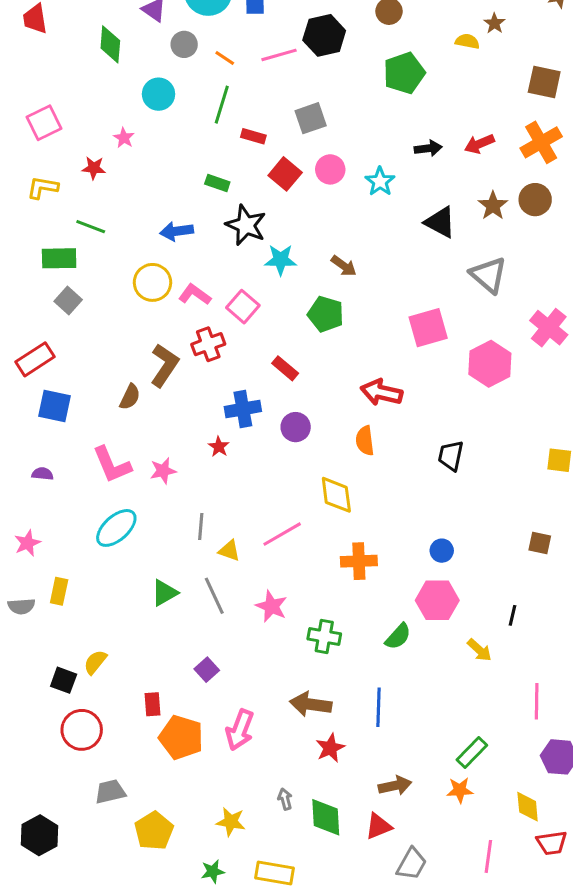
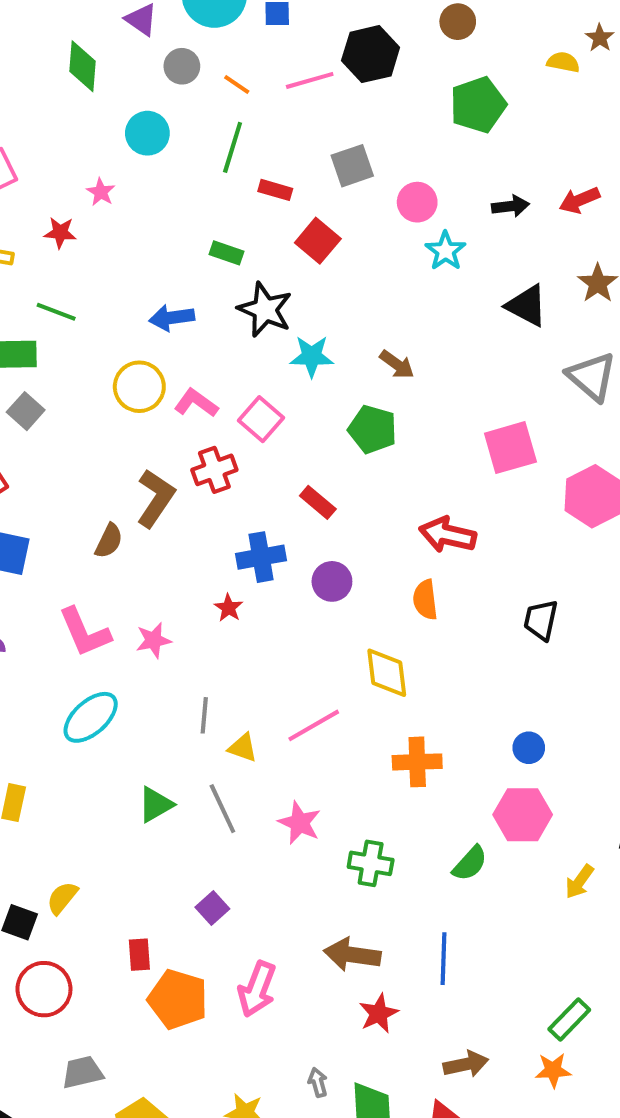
pink circle: (330, 169) -> (417, 202), moved
yellow arrow: (479, 650) -> (579, 882), turned 84

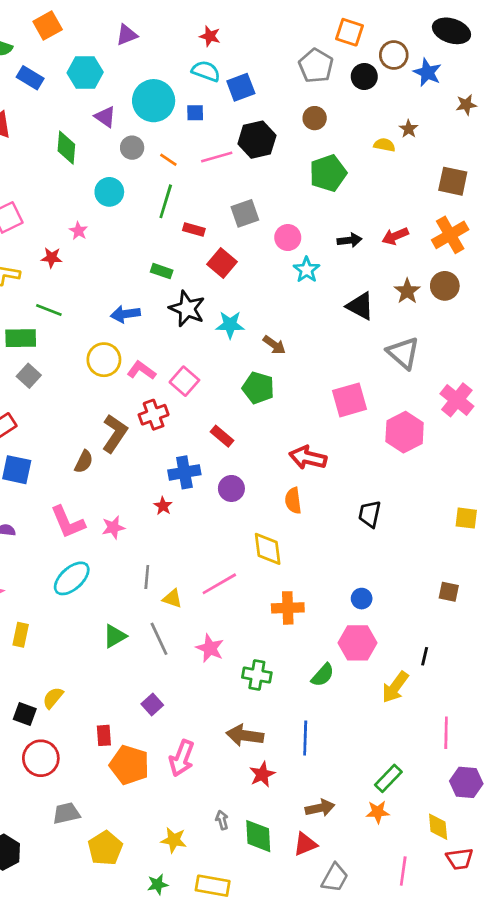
cyan star: (312, 356) -> (230, 325), moved
yellow arrow: (579, 882) -> (395, 687), size x1.4

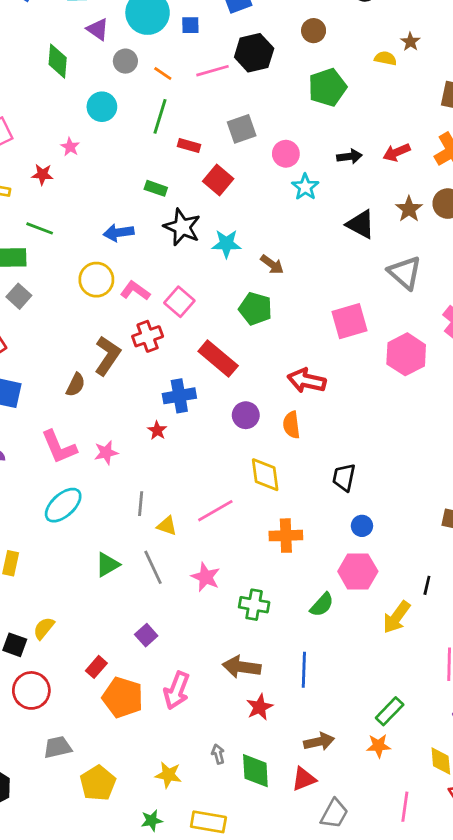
red rectangle: (222, 436) -> (218, 358), size x1.6
purple circle: (231, 488) -> (246, 415), moved
black trapezoid: (370, 514) -> (344, 477), moved
red rectangle: (104, 735) -> (96, 667), turned 45

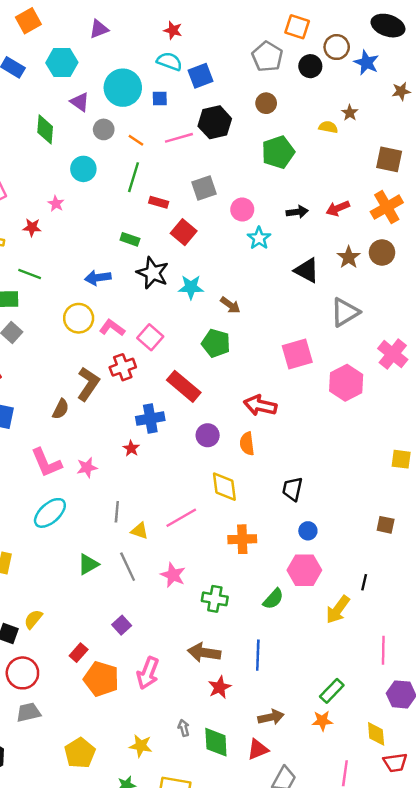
gray triangle: (405, 273) -> (345, 312), turned 48
gray trapezoid: (58, 747) -> (28, 712), moved

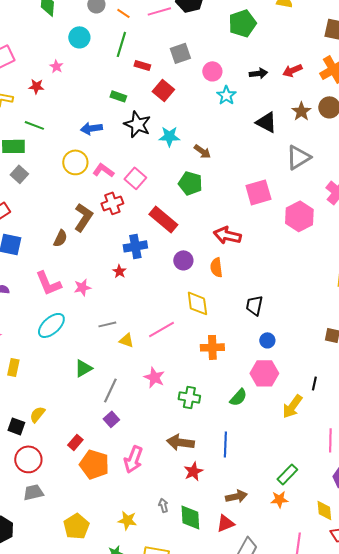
gray line: (117, 512) -> (107, 324), turned 72
gray line: (128, 567) -> (110, 390), moved, turned 50

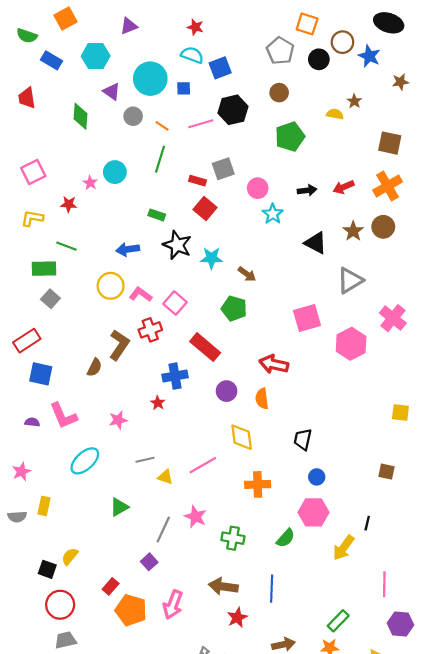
cyan circle: (79, 37) -> (115, 172), moved
red rectangle: (142, 65) -> (198, 181), moved
pink L-shape: (48, 283) -> (63, 416), moved
gray line: (110, 390) -> (163, 530), moved

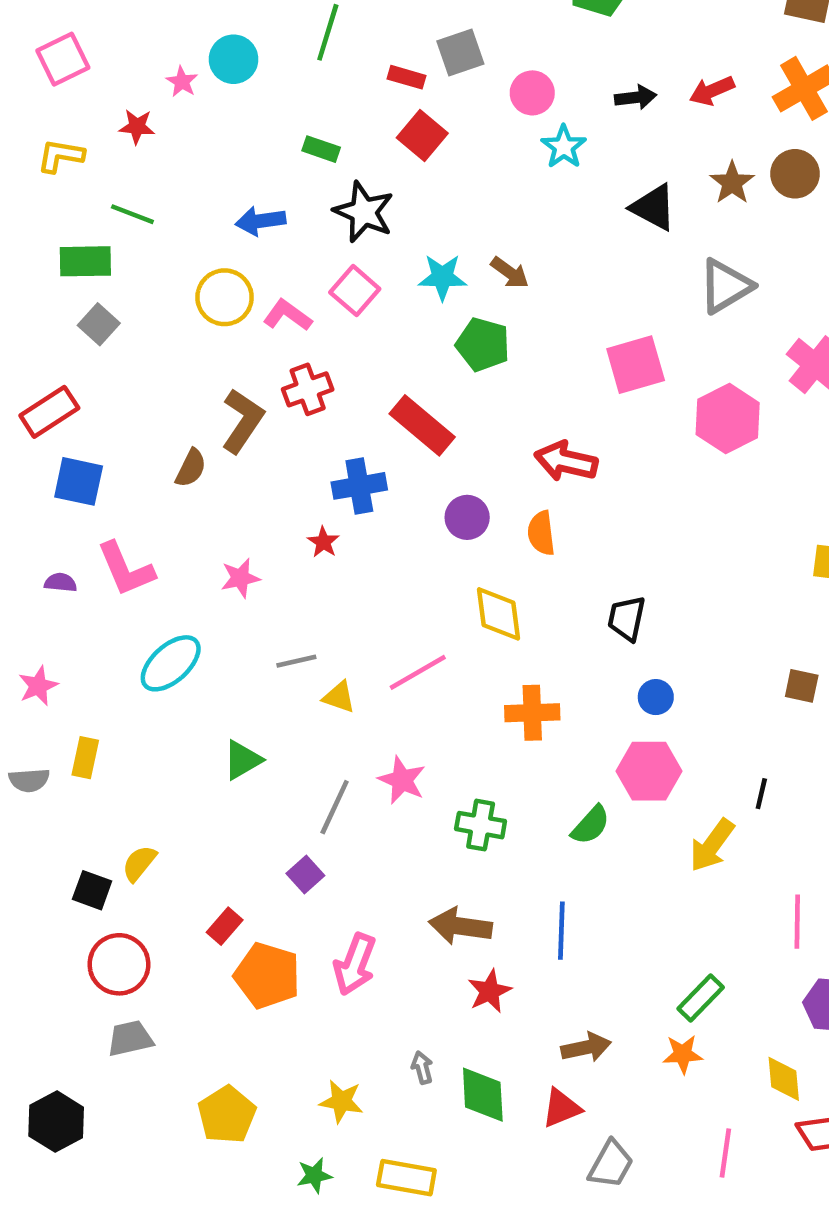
cyan star: (211, 258) -> (442, 277), moved
pink square: (175, 303) -> (355, 291), moved

